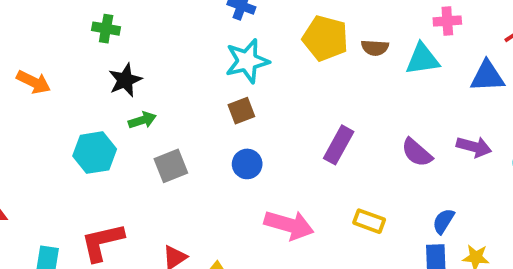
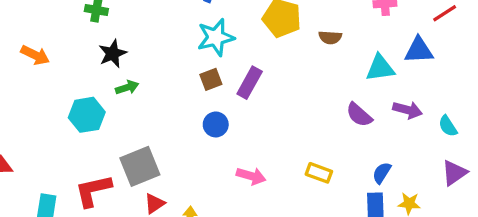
brown semicircle: (375, 48) -> (330, 37), moved
cyan triangle: (423, 59) -> (380, 68), moved
purple rectangle: (339, 145) -> (250, 83), moved
gray square: (171, 166) -> (140, 166), moved, size x1.4
pink arrow: (289, 225) -> (251, 176), size x0.7

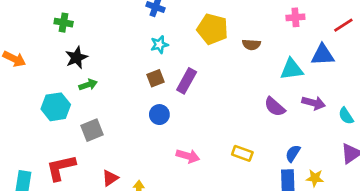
cyan star: (216, 37) -> (159, 45), size x0.6
gray square: (140, 166) -> (92, 130), moved, size x0.7

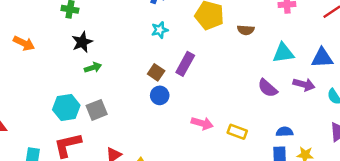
blue triangle: (323, 55) -> (322, 58), moved
brown square: (155, 78) -> (156, 72), moved, turned -35
cyan hexagon: (56, 107) -> (66, 108), moved
blue semicircle: (293, 153) -> (285, 132), turned 56
pink arrow: (188, 156) -> (202, 123), moved

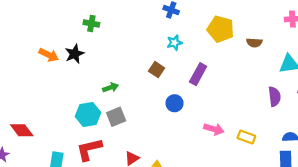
black star: (82, 42) -> (75, 54), moved
green arrow: (93, 68) -> (110, 88), moved
brown square: (156, 72) -> (157, 70), moved
purple semicircle: (268, 88) -> (274, 97), turned -138

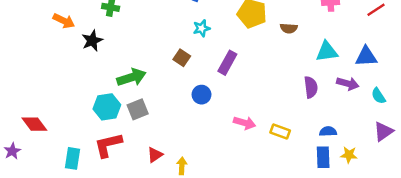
orange arrow: (49, 55) -> (64, 21), moved
green arrow: (110, 88) -> (131, 77), size x1.6

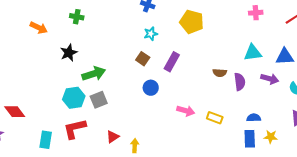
brown semicircle: (289, 28) -> (220, 73), moved
black star: (92, 41) -> (69, 53), moved
brown square: (182, 58) -> (143, 59), moved

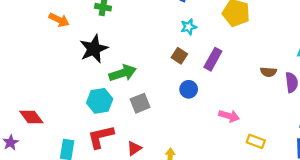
black star: (69, 53) -> (94, 49), size x1.4
gray square: (99, 100) -> (140, 103), moved
yellow rectangle: (215, 118) -> (256, 141), moved
red triangle: (113, 137) -> (134, 148), moved

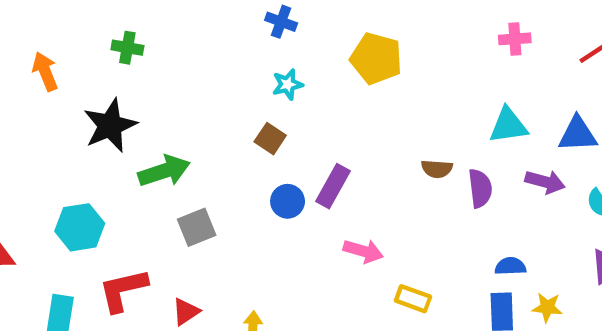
orange arrow: (59, 20) -> (45, 71), turned -138
purple rectangle: (213, 59) -> (333, 186), moved
cyan hexagon: (100, 101) -> (80, 227), moved

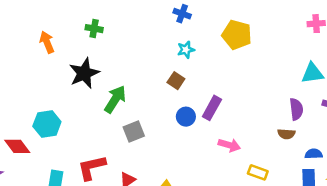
brown semicircle: (437, 169) -> (286, 134), moved
green arrow: (164, 171) -> (115, 99), turned -40
cyan hexagon: (80, 227) -> (47, 124), moved

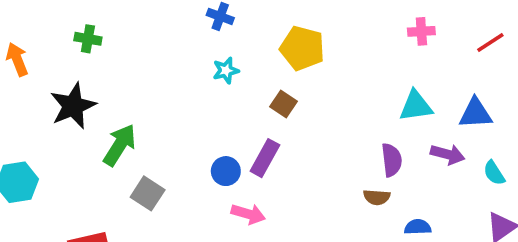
brown square: (176, 81) -> (284, 104), moved
gray square: (134, 131) -> (148, 193), turned -35
pink arrow: (229, 145) -> (248, 214), moved

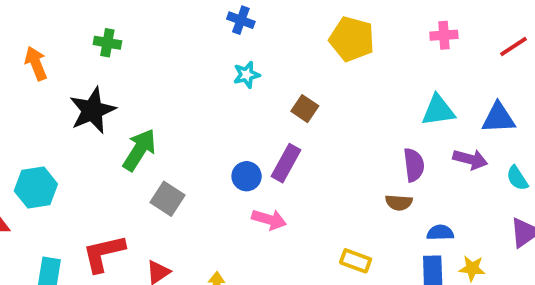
yellow pentagon: (302, 48) -> (352, 39), moved

